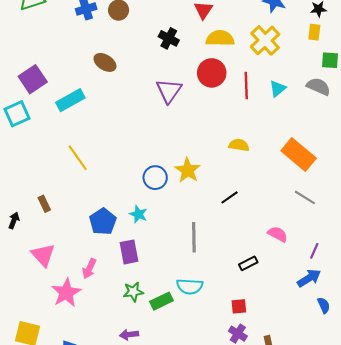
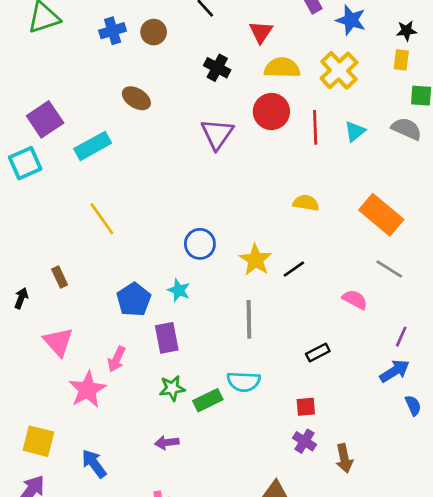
yellow star: (188, 170) -> (256, 260), moved
pink semicircle: (278, 234) -> (355, 300), moved

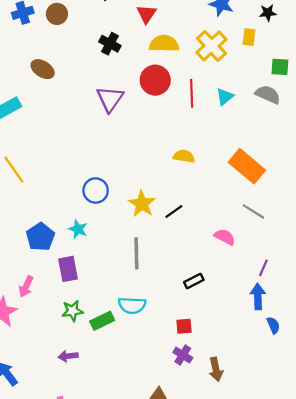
yellow rectangle: (401, 60) -> (249, 37), moved
blue arrow: (395, 371) -> (258, 296), turned -60

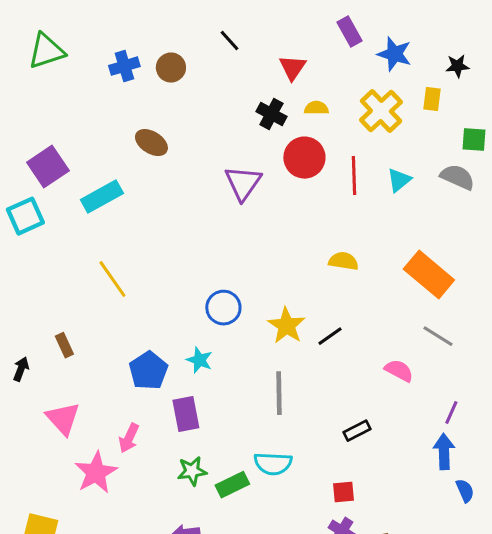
black cross: (110, 44) -> (271, 114), moved
yellow semicircle: (164, 44) -> (316, 108), size x0.6

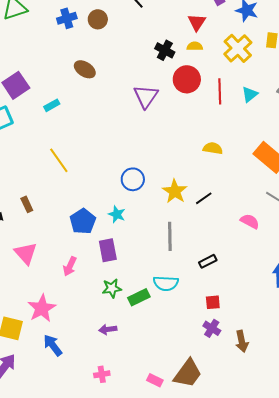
red triangle: (292, 68) -> (197, 22), moved
cyan rectangle: (102, 197) -> (52, 105), size x0.6
black rectangle: (357, 431) -> (208, 261), moved
pink star: (96, 473) -> (42, 308), moved

